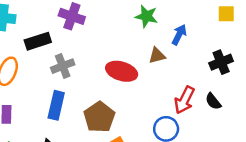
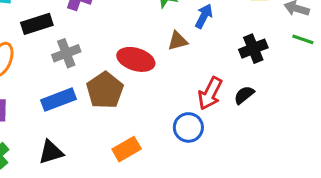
black semicircle: (213, 101) -> (244, 95), turned 90
blue rectangle: (56, 105) -> (59, 100), turned 56
brown pentagon: (99, 117) -> (105, 90), moved

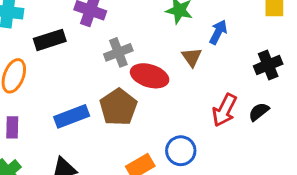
brown triangle: (178, 41) -> (192, 57), turned -50
gray cross: (66, 53) -> (118, 52), moved
blue circle: (188, 127) -> (181, 151), moved

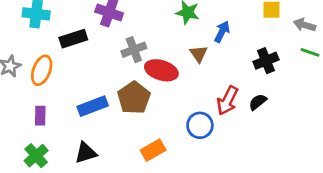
blue circle: (181, 151) -> (200, 125), moved

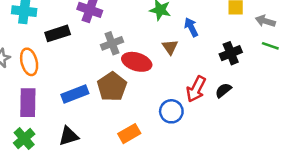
blue arrow: (222, 32) -> (191, 27), turned -54
orange ellipse: (42, 70) -> (29, 62), turned -35
purple rectangle: (40, 116) -> (28, 103), size x1.6

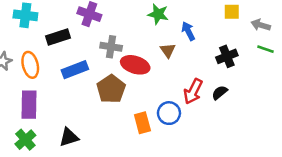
gray cross: (112, 43) -> (111, 47), turned 30
blue rectangle: (75, 94) -> (75, 70), moved
orange rectangle: (129, 134) -> (142, 123), moved, turned -75

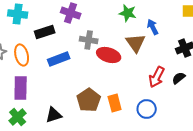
brown triangle: (168, 50) -> (136, 43), size x1.5
brown pentagon: (111, 89) -> (89, 100), moved
blue circle: (169, 113) -> (147, 109), moved

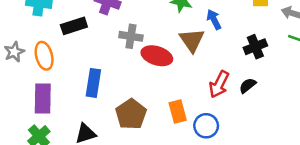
blue rectangle: (59, 59) -> (93, 83), moved, turned -60
orange rectangle: (115, 103) -> (178, 112), moved

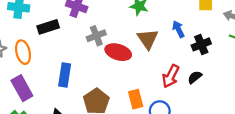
blue arrow: (214, 19) -> (178, 29), moved
gray cross: (131, 36) -> (96, 36), turned -30
purple rectangle: (43, 99) -> (22, 88), turned -30

